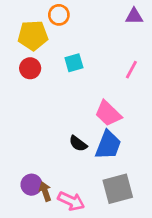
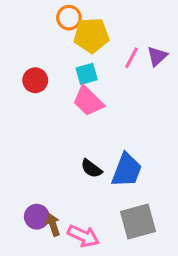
purple triangle: (134, 16) -> (157, 56), moved, turned -42
yellow pentagon: (33, 35) -> (91, 35), moved
pink line: (131, 70) -> (132, 58), moved
pink trapezoid: (108, 113) -> (88, 101), moved

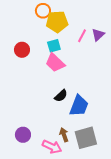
black semicircle: (91, 169) -> (61, 96), moved, turned -80
brown arrow: (53, 225) -> (64, 135), moved

